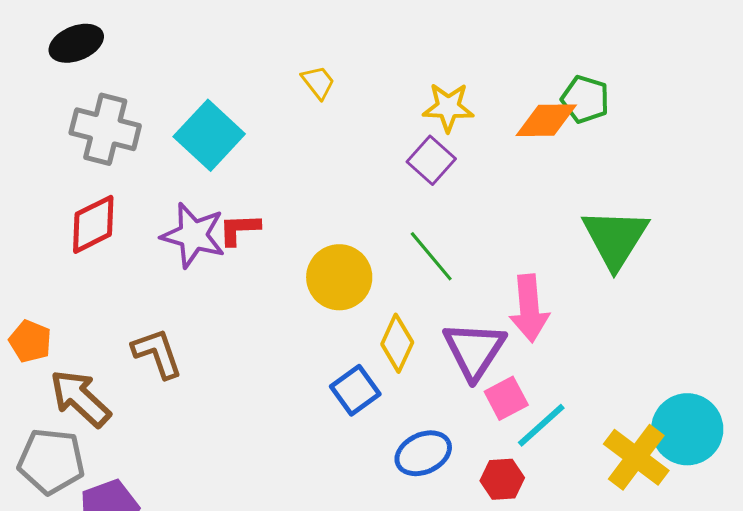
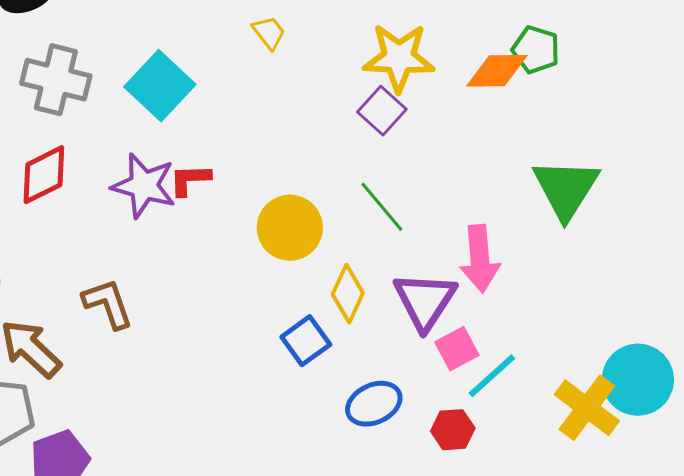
yellow star: (448, 107) -> (399, 58), size x1.4

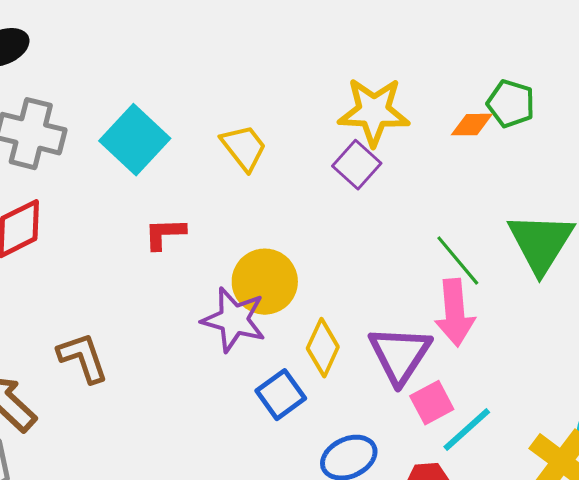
yellow trapezoid: (269, 33) -> (244, 148), moved, size x1.4
orange diamond: (497, 71) -> (472, 125), size x0.7
purple star: (144, 186) -> (234, 320), moved
green line: (382, 207) -> (458, 261), moved

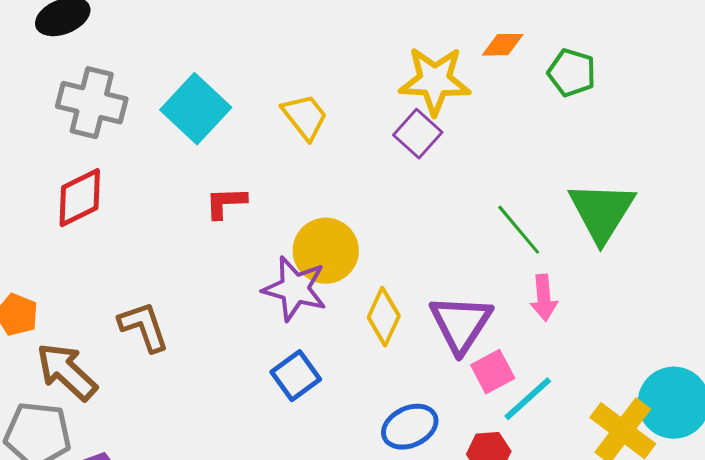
orange diamond: (472, 125) -> (503, 45), moved
pink arrow: (455, 313) -> (544, 298), moved, size x0.7
blue square: (281, 395) -> (296, 376), moved

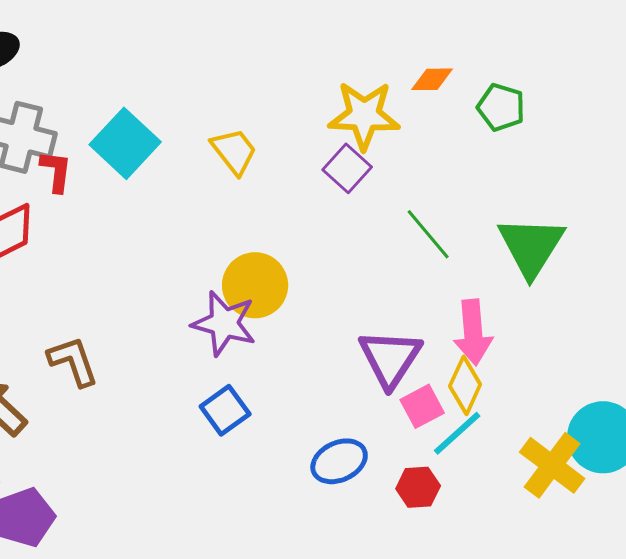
red L-shape: (226, 203) -> (56, 171), moved, turned 99
green line: (519, 230) -> (428, 234), moved
pink arrow: (544, 298) -> (473, 332), size x1.4
yellow diamond: (384, 317) -> (465, 385), moved

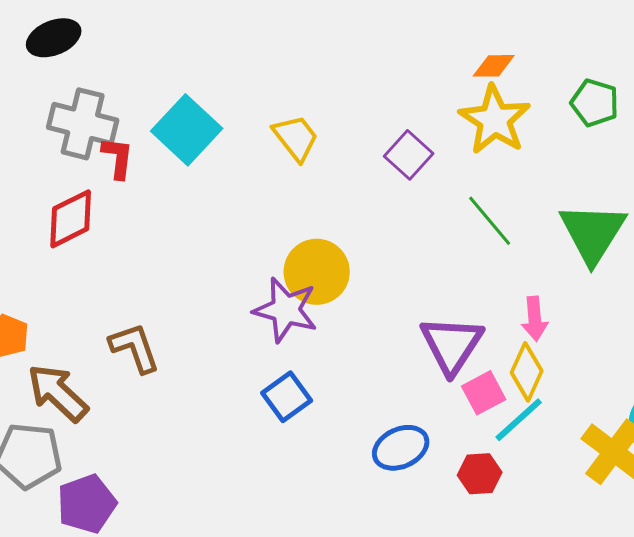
green pentagon: (501, 107) -> (595, 103), moved
yellow star: (364, 115) -> (495, 120), moved, turned 30
pink arrow: (473, 332) -> (535, 319), size x0.7

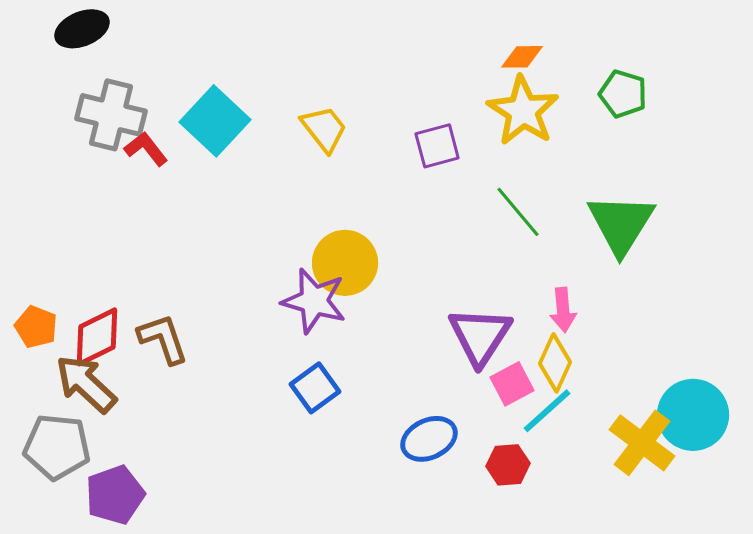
purple square: (409, 155) -> (437, 146), turned 33
red L-shape: (118, 158) -> (146, 149), turned -45
red diamond: (71, 219) -> (97, 337), moved

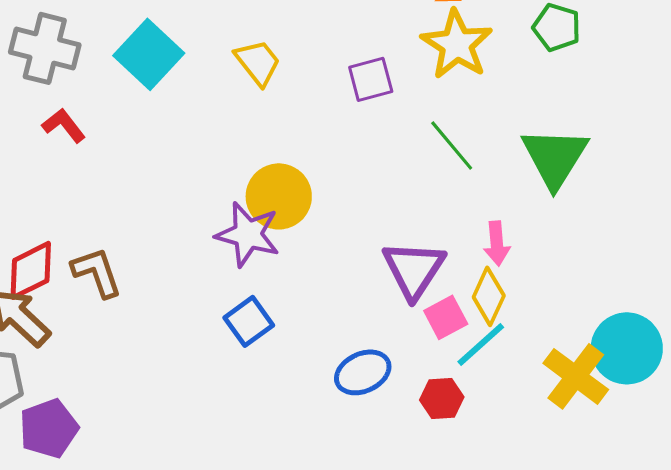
red L-shape: (146, 149) -> (64, 125), moved

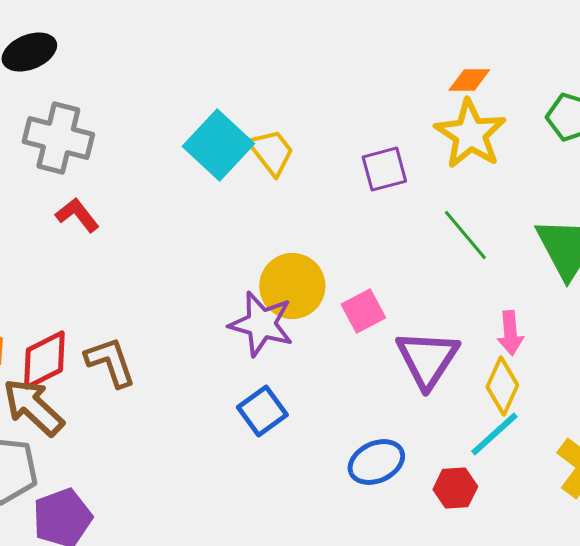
cyan square: (149, 54) -> (218, 145), moved
pink square: (446, 317) -> (363, 311), moved

